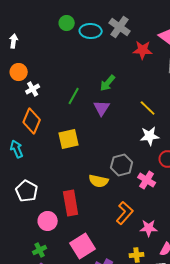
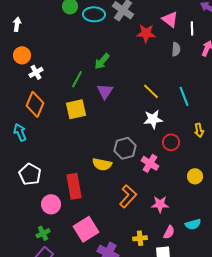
green arrow: (108, 83) -> (102, 61), moved
yellow square: (69, 139) -> (76, 109), moved
pink star: (149, 228) -> (160, 204), moved

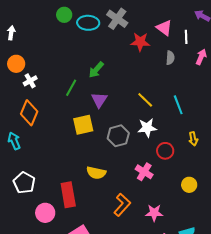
yellow square: (76, 109) -> (83, 125), moved
gray hexagon: (125, 148) -> (118, 136), moved

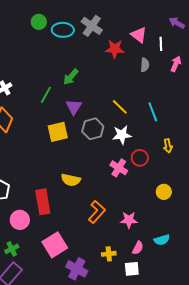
gray hexagon: (118, 136) -> (93, 129), moved
pink cross: (144, 172) -> (119, 168), moved

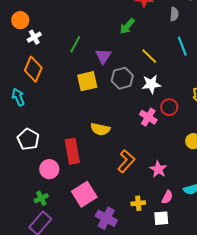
green arrow: (71, 77) -> (127, 26), moved
cyan line: (153, 112) -> (182, 46), moved
pink star: (129, 220) -> (158, 169), turned 30

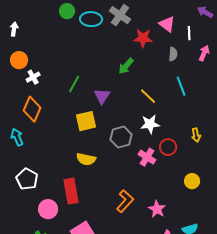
gray hexagon: (122, 78) -> (121, 137), moved
yellow semicircle: (100, 129) -> (86, 159), moved

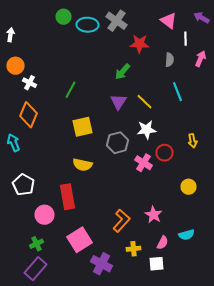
pink triangle: (167, 24) -> (168, 21), moved
white cross: (33, 77) -> (30, 83), turned -32
purple triangle: (102, 96) -> (118, 102), moved
orange L-shape: (125, 201) -> (122, 221), moved

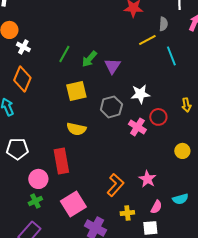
green arrow: (122, 72) -> (89, 59), moved
yellow line: (144, 102) -> (147, 40), moved, turned -72
white pentagon: (24, 185) -> (17, 149), turned -30
green cross: (36, 244) -> (35, 201), moved

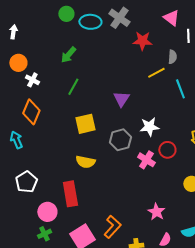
green arrow: (89, 59) -> (68, 55), moved
white pentagon: (17, 149) -> (26, 182), turned -30
orange L-shape: (115, 185) -> (112, 227), moved

